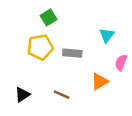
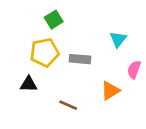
black triangle: (22, 95) -> (29, 84), moved, turned 35

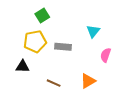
orange triangle: (110, 91) -> (88, 81), moved

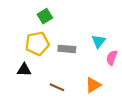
cyan triangle: (93, 31) -> (99, 41), moved

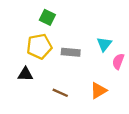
green square: (45, 16) -> (47, 17), turned -32

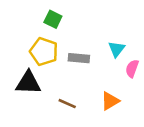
yellow pentagon: (39, 46) -> (44, 52), turned 30
black triangle: (25, 74) -> (28, 83), size x1.5

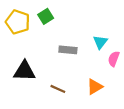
green square: (53, 19) -> (46, 16), turned 32
yellow pentagon: (44, 52) -> (18, 22), moved

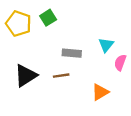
black triangle: (24, 71) -> (26, 76), turned -35
brown line: (58, 89) -> (61, 76), moved, turned -32

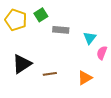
gray rectangle: (72, 53) -> (61, 30), moved
brown line: (61, 76) -> (50, 74), moved

